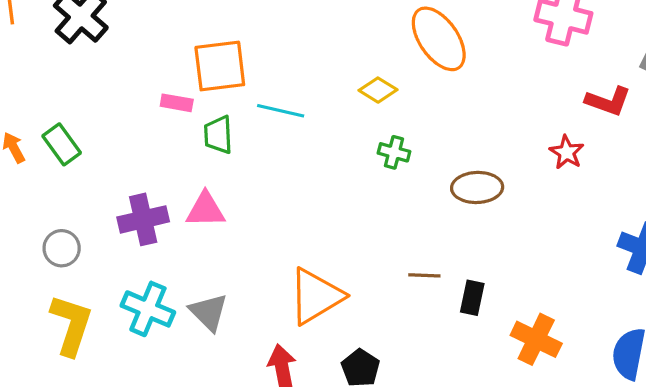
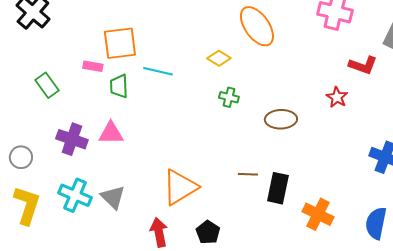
green rectangle: (62, 144) -> (47, 85), moved
purple cross: (143, 219) -> (72, 139), turned 32
black rectangle: (472, 298) -> (278, 188), size x1.4

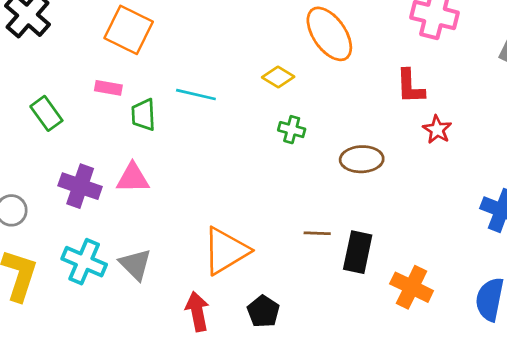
orange square: (120, 43) -> (129, 30), moved, turned 33
red L-shape: (363, 65) -> (410, 86), moved, turned 68

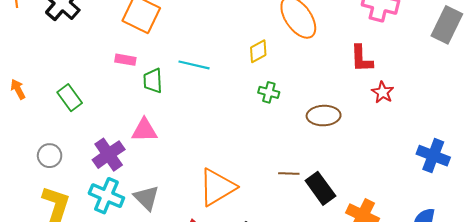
yellow diamond: (278, 77) -> (258, 51), turned -60
green rectangle: (46, 113) -> (70, 98), moved
purple cross: (80, 186) -> (109, 155), moved, turned 36
black rectangle: (358, 252) -> (320, 188), turned -48

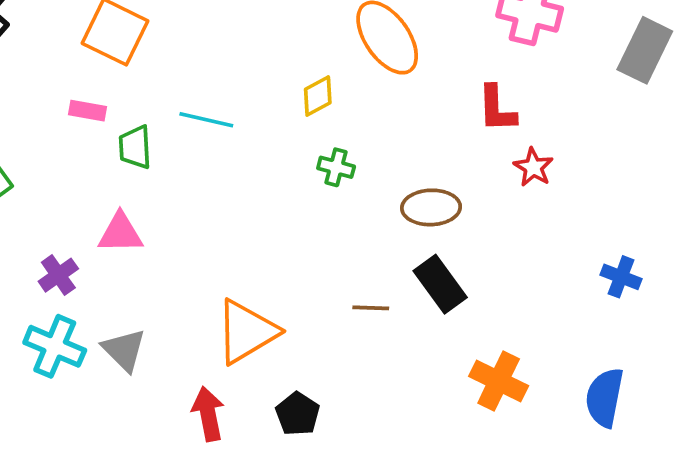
purple cross: (109, 155) -> (58, 275), size x0.7
blue cross: (433, 156) -> (621, 277), size x0.7
black rectangle: (320, 188) -> (440, 284), moved

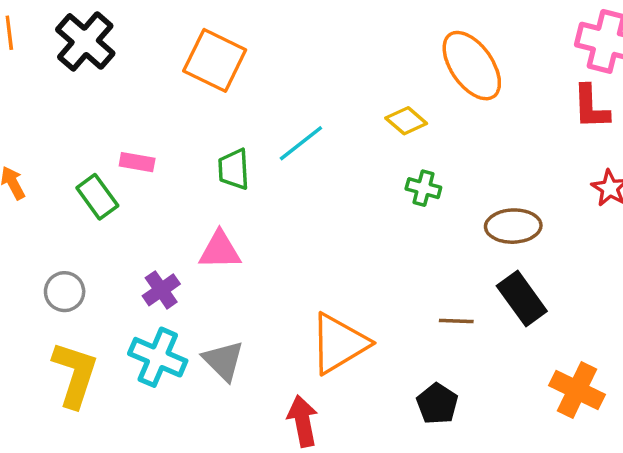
yellow diamond: (318, 96) -> (406, 121), turned 69
red L-shape: (497, 109) -> (591, 107), moved
pink rectangle: (88, 111) -> (137, 162), moved
cyan line: (206, 120) -> (301, 143), turned -51
black pentagon: (298, 414) -> (437, 404), moved

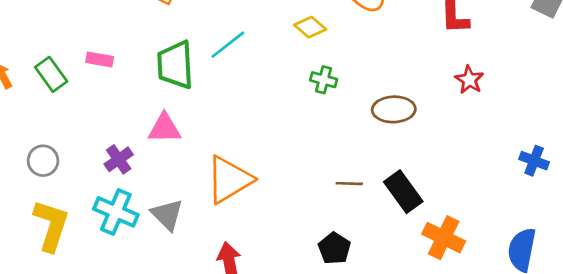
green trapezoid: (234, 169) -> (175, 65), size x1.5
green rectangle: (97, 197) -> (51, 74), moved
black rectangle: (522, 299) -> (403, 192), moved
orange triangle: (339, 343) -> (229, 180), moved

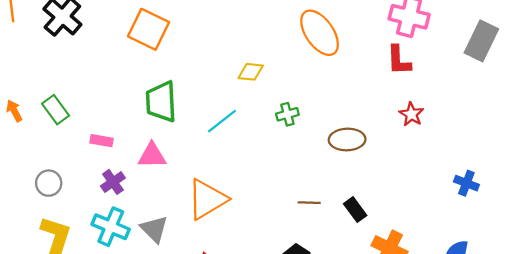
yellow diamond: (310, 27) -> (251, 72), moved, turned -35
cyan line: (228, 45) -> (222, 121), moved
pink rectangle: (100, 60) -> (101, 141), moved
green cross: (324, 80) -> (287, 114), turned -30
black rectangle: (403, 192) -> (355, 210), size x0.7

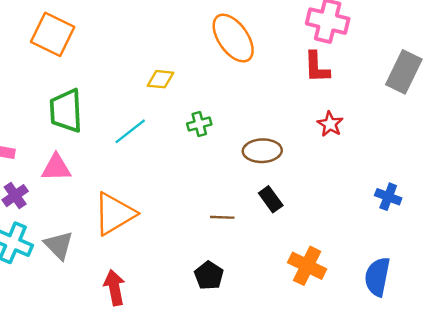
gray rectangle: (481, 41) -> (404, 72), moved
black rectangle: (355, 210) -> (271, 199), moved

